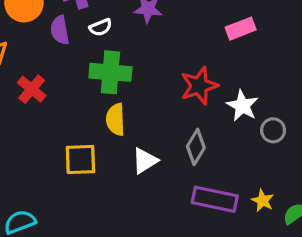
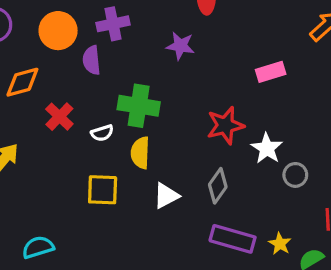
white semicircle: (101, 27) -> (102, 133), moved

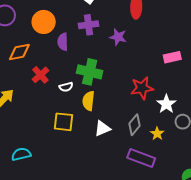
purple cross: (113, 24) -> (88, 25), moved
yellow star: (280, 244) -> (157, 134), moved

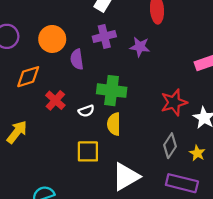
white triangle: (102, 128) -> (126, 177), moved, size x1.5

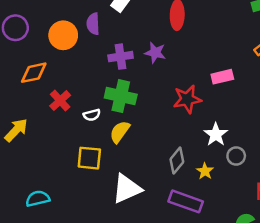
purple cross: (104, 36) -> (121, 57), moved
purple semicircle: (77, 59) -> (93, 24), moved
red star: (174, 102) -> (187, 99), moved
yellow semicircle: (114, 124) -> (120, 132), turned 30

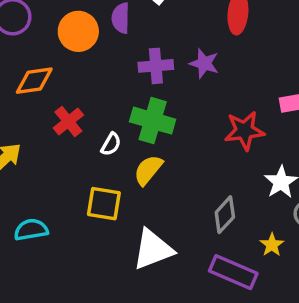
white semicircle: (92, 115) -> (111, 144), turned -49
yellow star: (205, 171) -> (272, 245), moved
cyan semicircle: (38, 199) -> (31, 230), moved

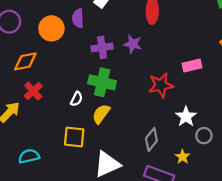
red cross: (68, 121) -> (33, 91), moved

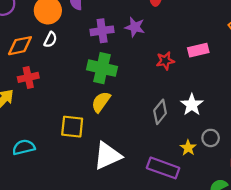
red star: (161, 85) -> (165, 61), moved, size x0.7
red cross: (33, 91) -> (28, 77), turned 30
white semicircle: (76, 99) -> (50, 40), moved
gray circle: (204, 136) -> (211, 138), moved
gray diamond: (151, 139) -> (160, 112), moved

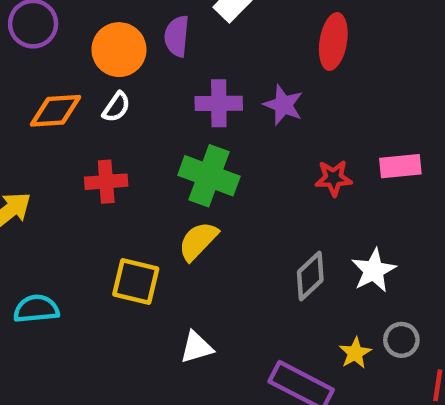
red cross: (28, 77) -> (106, 182), moved
white triangle: (107, 156) -> (196, 347), size x0.6

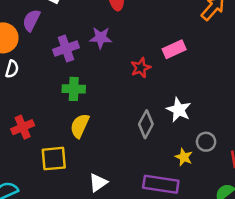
purple semicircle: (177, 36) -> (31, 20), turned 40
green cross: (209, 176) -> (74, 89), size x0.7
red cross: (106, 182) -> (23, 127), moved

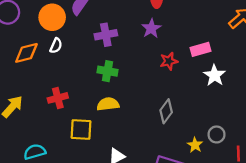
purple star: (101, 38) -> (151, 28), moved, turned 30
white star: (179, 110) -> (215, 75), moved
yellow semicircle: (80, 126) -> (108, 104), turned 50

